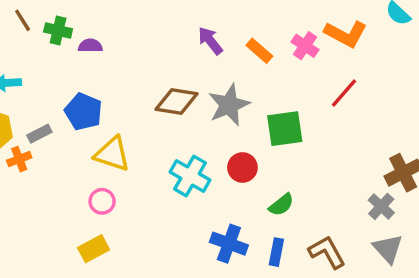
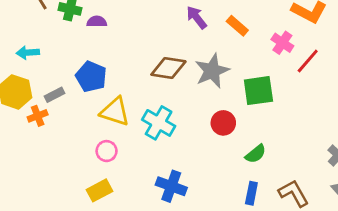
pink cross: (305, 46) -> (282, 43), moved
cyan cross: (190, 176) -> (159, 123), moved
blue cross: (229, 244) -> (171, 186), moved

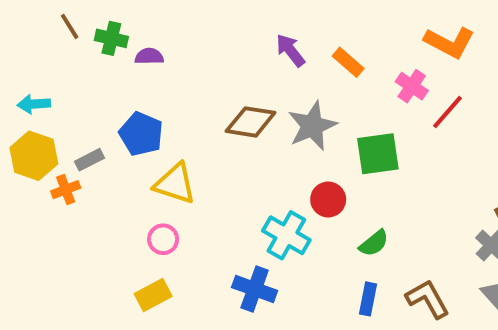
cyan arrow: (28, 53) -> (34, 104), moved
cyan cross: (159, 123) -> (286, 235), moved

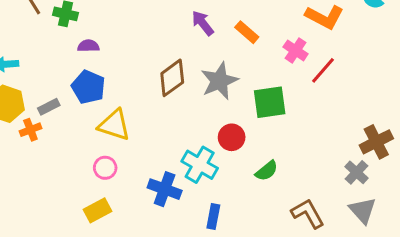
purple semicircle: (149, 56) -> (88, 46), moved
brown diamond: (251, 122) -> (172, 78), turned -45
blue cross: (255, 289) -> (165, 189), moved
blue rectangle: (368, 299) -> (213, 217), moved

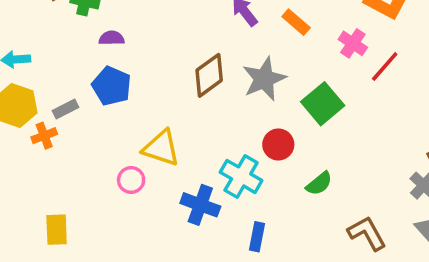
green square: (270, 102) -> (323, 104), turned -32
yellow triangle: (114, 125) -> (161, 148), moved
yellow rectangle: (98, 210) -> (57, 230), moved, turned -64

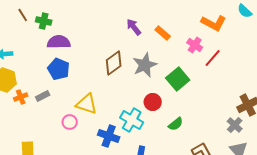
purple semicircle: (112, 38) -> (59, 42), size x1.6
gray rectangle: (65, 109) -> (43, 96), moved

